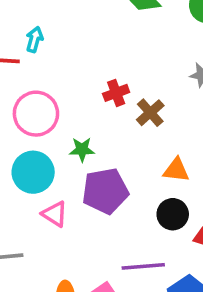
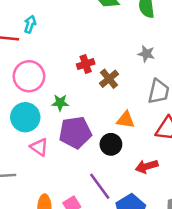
black circle: (173, 214) -> (111, 144), moved
purple line: (143, 266) -> (100, 186), turned 56

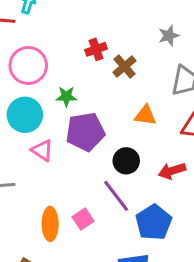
gray star: (146, 54) -> (169, 36), turned -30
black circle: (111, 144) -> (126, 161), moved

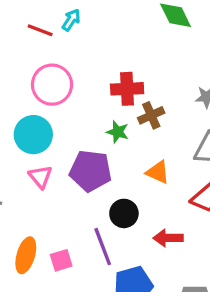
red cross: (96, 49) -> (127, 89), size x1.4
green star: (66, 96) -> (118, 132), moved

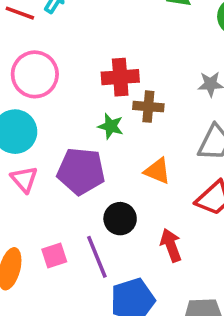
brown cross: (151, 115) -> (148, 107), turned 30
red arrow: (168, 238) -> (171, 245), turned 72
pink square: (61, 260) -> (54, 255), moved

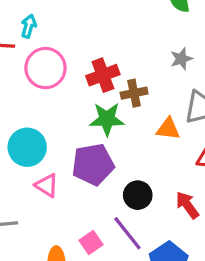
pink circle: (35, 74) -> (45, 68), moved
green star: (111, 126) -> (107, 119), size x1.5
orange triangle: (157, 171) -> (168, 129), moved

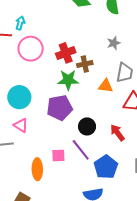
pink triangle: (47, 185) -> (21, 125), moved
pink square: (91, 243) -> (58, 156), turned 32

